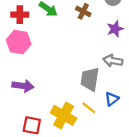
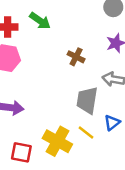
brown cross: (83, 11) -> (76, 57), moved

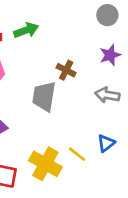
green arrow: (40, 21) -> (26, 30), turned -55
gray trapezoid: (87, 100) -> (44, 96), moved

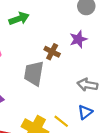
purple star: (110, 55) -> (78, 39), moved
gray arrow: (107, 95) -> (87, 85), moved

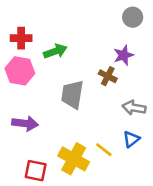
green arrow: (19, 19) -> (55, 51), moved
brown cross: (52, 52) -> (108, 76), moved

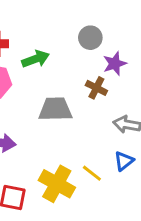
gray circle: (133, 17) -> (90, 38), moved
gray trapezoid: (72, 95) -> (55, 109), turned 80

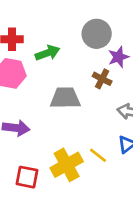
gray circle: (90, 38) -> (97, 34), size x1.4
yellow cross: (57, 184) -> (67, 165), turned 32

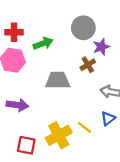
brown cross: (102, 79) -> (88, 65), turned 32

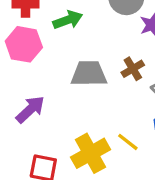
brown cross: (88, 65) -> (133, 69), moved
purple arrow: (17, 105) -> (30, 109), turned -50

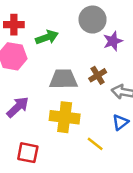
yellow line: (128, 142) -> (95, 144), moved
yellow cross: (90, 153) -> (65, 117), moved, turned 36

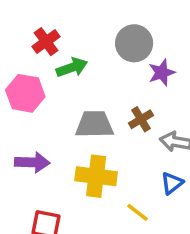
red cross: (14, 25) -> (46, 42), moved, turned -36
purple arrow: (18, 107) -> (32, 162), turned 45

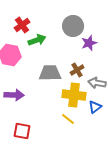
yellow cross: (96, 176) -> (74, 95), moved
yellow line: (138, 212) -> (68, 119), moved

